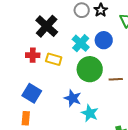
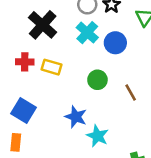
cyan cross: (81, 43) -> (87, 33), moved
green circle: (90, 69) -> (97, 80), size x0.6
brown line: (116, 79) -> (131, 93), turned 64

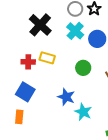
red cross: (25, 62) -> (28, 62), moved

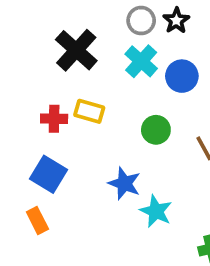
orange rectangle: (19, 117) -> (37, 221), turned -32

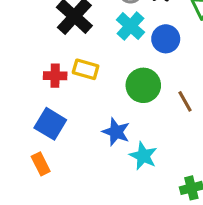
green circle: (156, 130) -> (143, 85), size x1.4

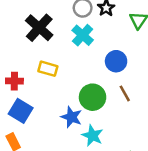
blue circle: (166, 39) -> (116, 61), moved
red cross: (55, 76) -> (14, 81), moved
green circle: (143, 85) -> (93, 97), moved

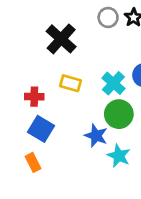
cyan cross: (83, 35) -> (113, 83), moved

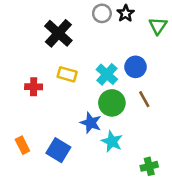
blue square: (41, 129) -> (58, 150), moved
orange rectangle: (33, 162) -> (22, 145), moved

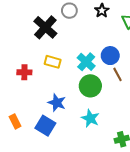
gray circle: (102, 13) -> (69, 11), moved
brown line: (144, 99) -> (118, 74), moved
blue star: (91, 123) -> (57, 103), moved

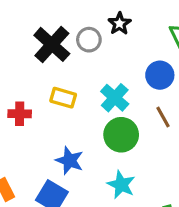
gray circle: (69, 11) -> (89, 40), moved
black star: (102, 11) -> (120, 24), moved
blue circle: (110, 56) -> (160, 75), moved

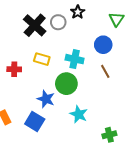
cyan cross: (115, 98) -> (75, 59), turned -30
green circle: (121, 135) -> (66, 84), moved

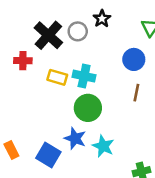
cyan cross: (75, 59) -> (84, 76), moved
red cross: (14, 69) -> (23, 61), moved
brown line: (105, 71) -> (136, 93), turned 40
blue star: (46, 99) -> (75, 138), moved

